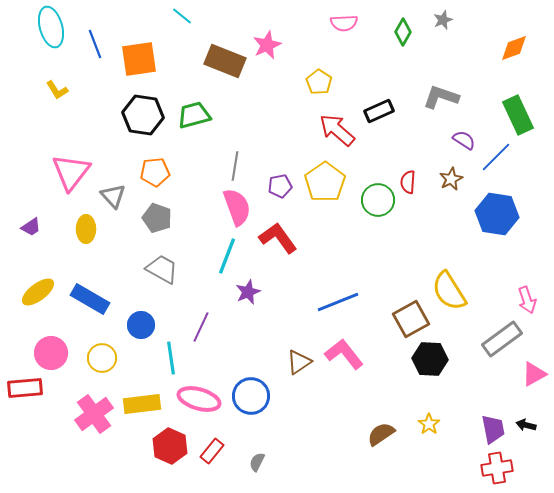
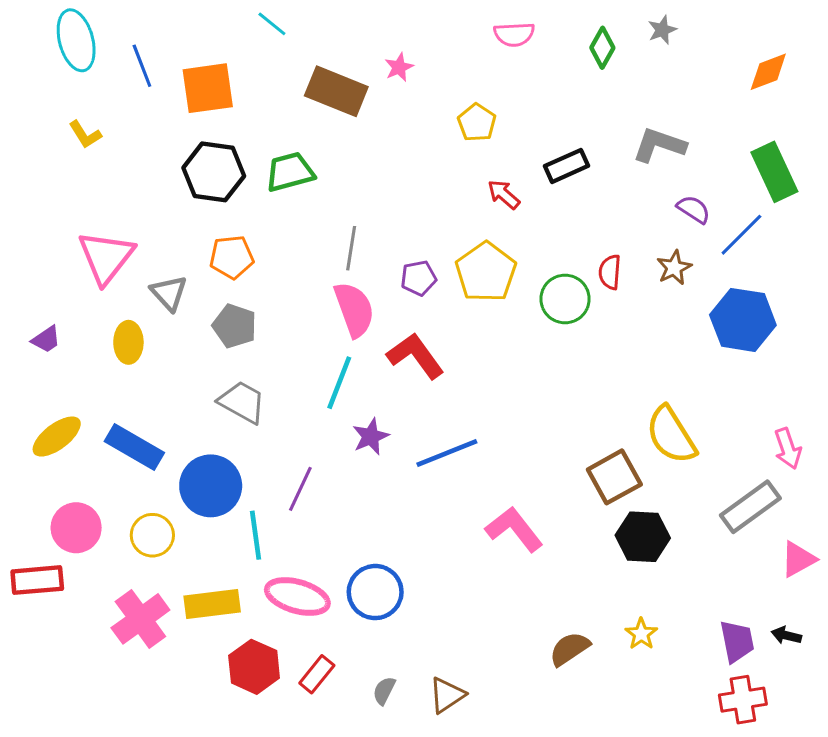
pink star: (267, 45) -> (399, 67), size x0.7
red arrow: (337, 130) -> (504, 194), size x0.6
blue line: (338, 302) -> (447, 453), moved
blue circle: (141, 325) -> (211, 486), size x1.5
brown triangle: (299, 362) -> (447, 695), moved

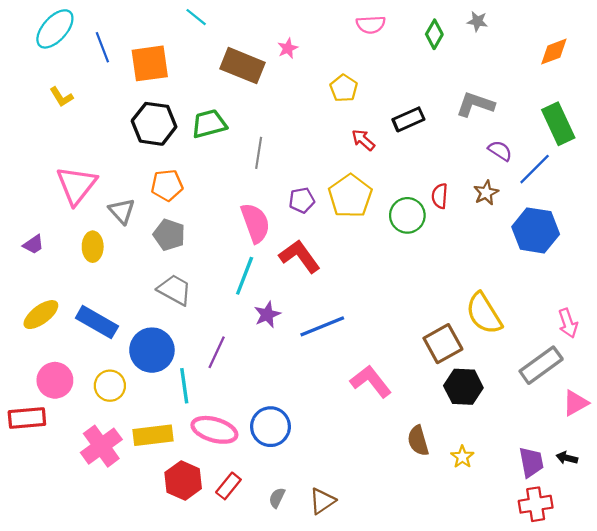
gray star: (662, 30) -> (477, 21), turned 30
cyan ellipse: (76, 40) -> (55, 29), turned 57
gray line: (351, 248) -> (259, 153), moved
brown semicircle: (569, 649) -> (418, 441), moved, turned -72

